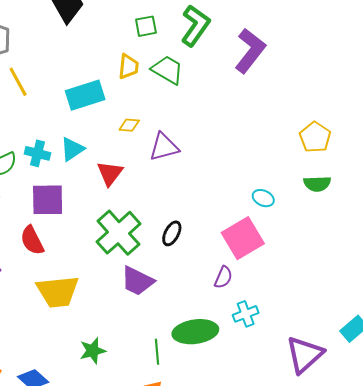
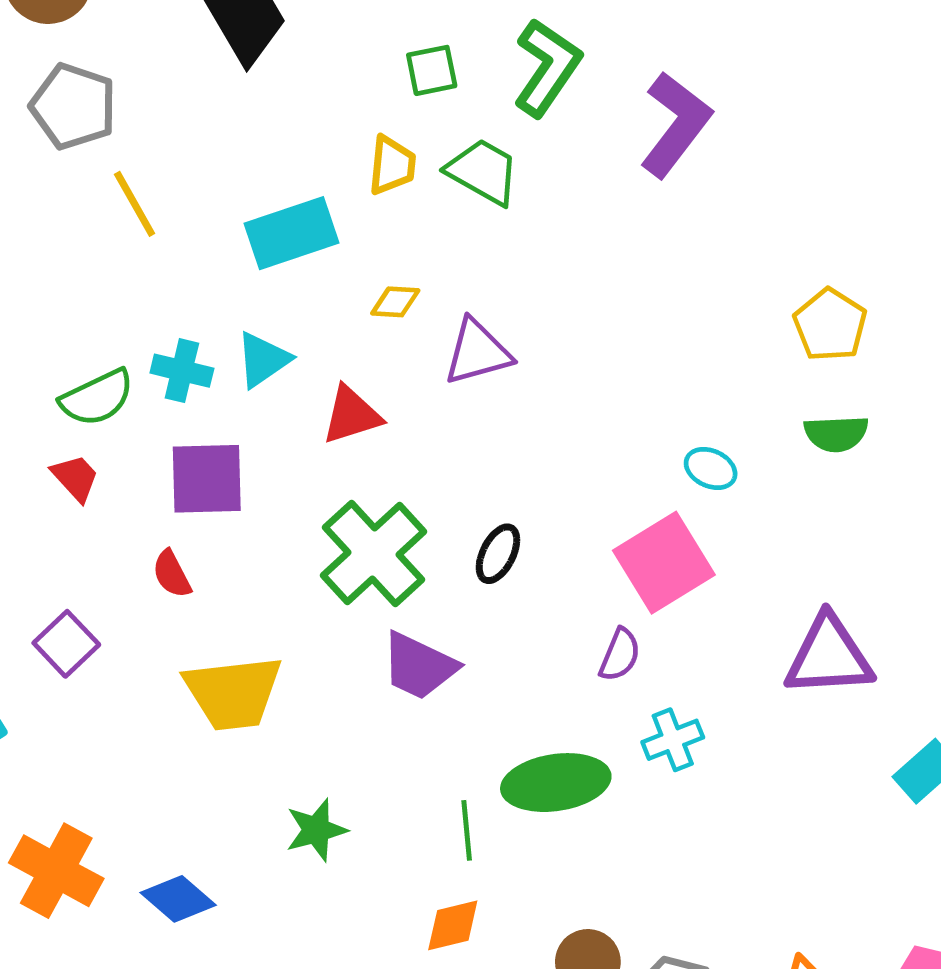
red triangle: (110, 173) -> (352, 415), turned 36
red semicircle: (32, 240) -> (172, 574), size x0.7
purple triangle: (305, 355) -> (829, 656), moved, turned 39

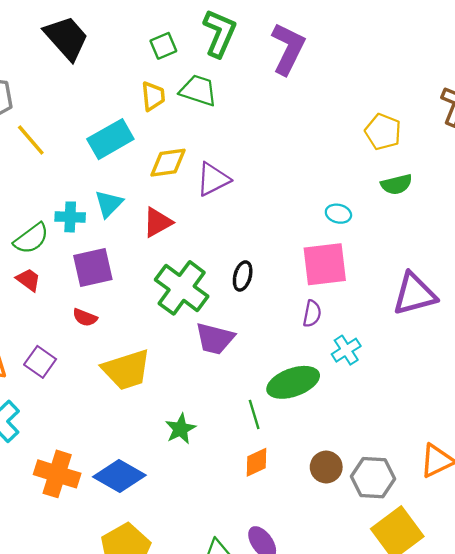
yellow diamond: (395, 302) -> (168, 163), size x1.6
pink square: (664, 563) -> (325, 264), turned 36
red semicircle: (172, 574) -> (85, 318), turned -30
blue diamond: (178, 899) -> (119, 476), size x1.4

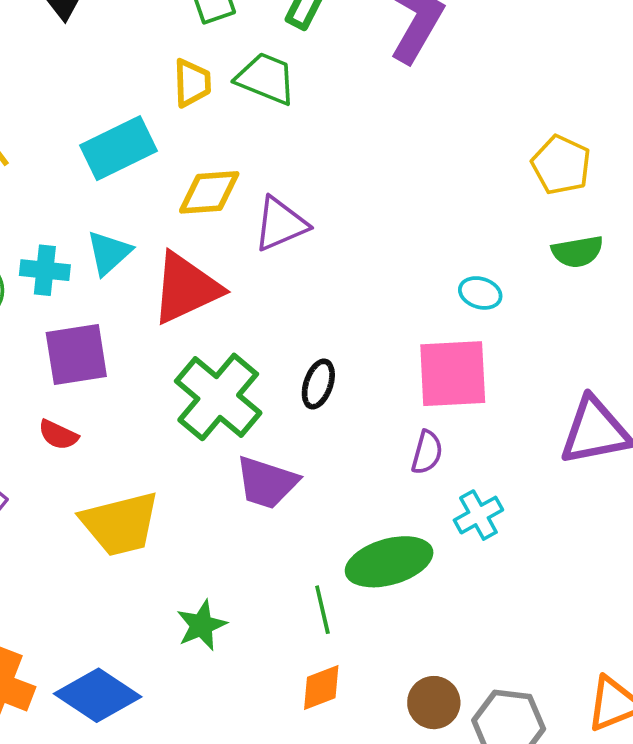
red triangle: (158, 222) -> (186, 288), size x1.5

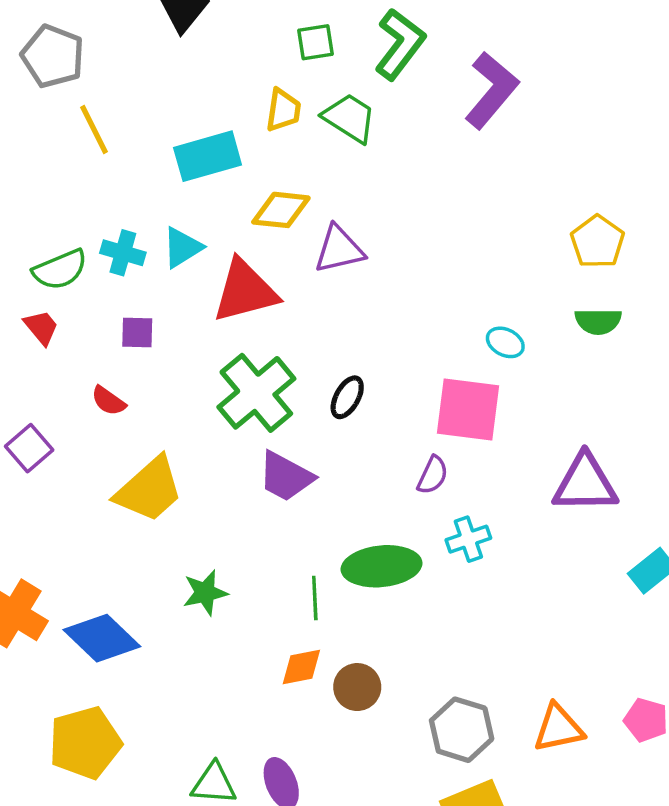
purple square: (76, 355) -> (137, 333), size x0.6
yellow trapezoid: (120, 524) -> (149, 490), turned -38
brown circle: (434, 703) -> (357, 687), moved

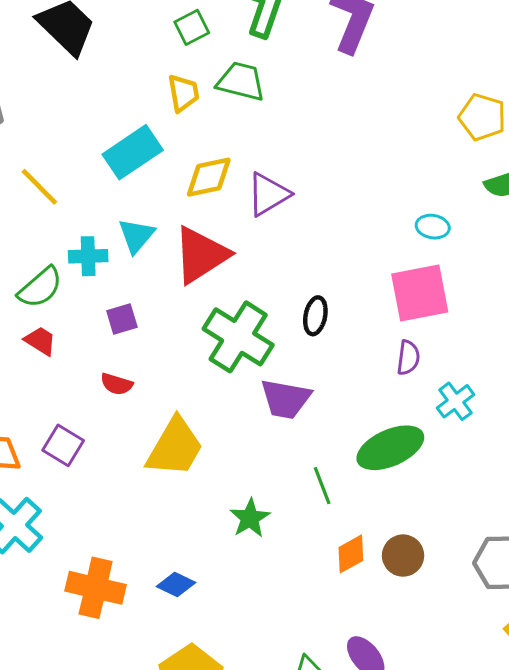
yellow line: (94, 129) -> (39, 187), moved
green line: (315, 598) -> (322, 486), moved
blue diamond: (102, 638) -> (176, 584), size x0.6

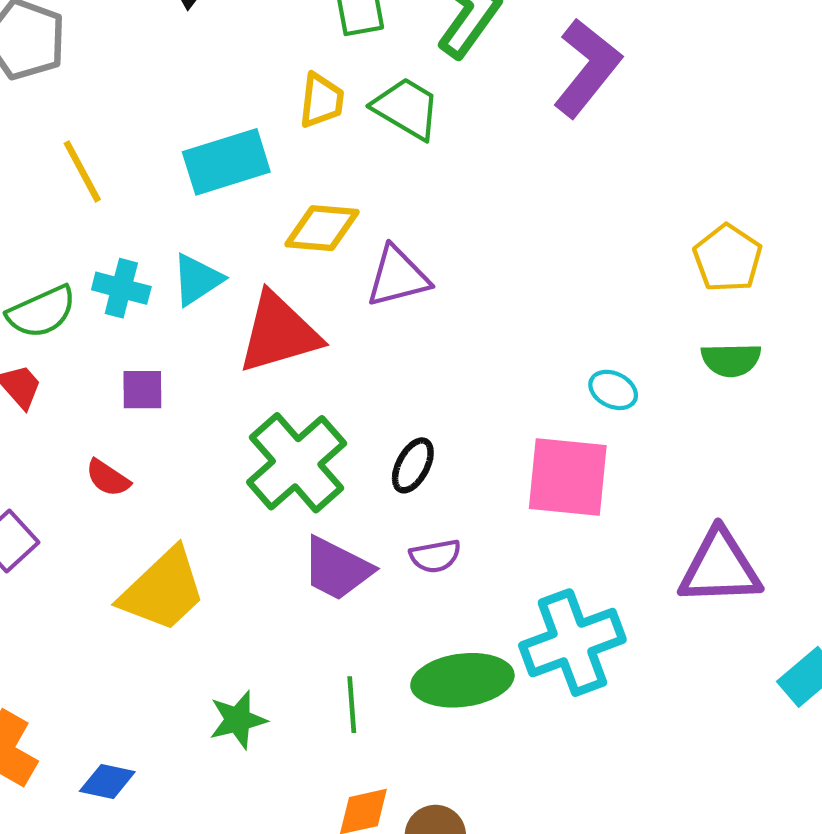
purple semicircle: (408, 358) -> (435, 556), moved, turned 56
cyan cross: (456, 401) -> (572, 643), size x1.8
blue diamond: (176, 584) -> (107, 782), turned -30

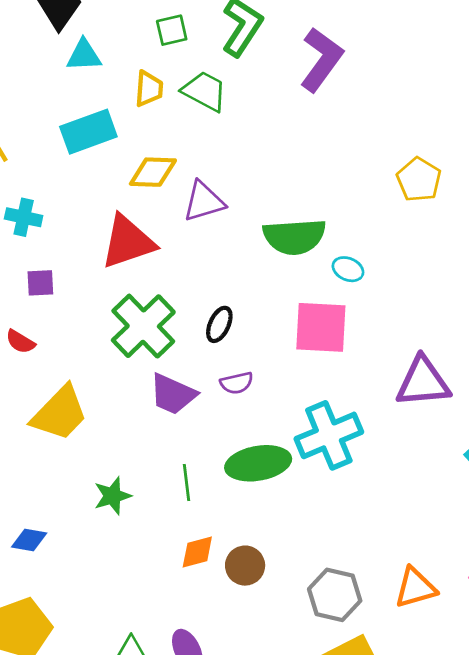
cyan triangle: (197, 279) -> (84, 55), moved, turned 33
green semicircle: (731, 360) -> (294, 237), moved, size x1.6

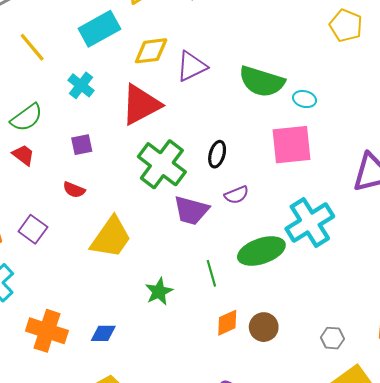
cyan cross: (24, 217) -> (81, 85), moved, turned 35
green semicircle: (294, 237) -> (262, 82), turned 30
gray hexagon: (335, 595) -> (332, 338), size x0.6

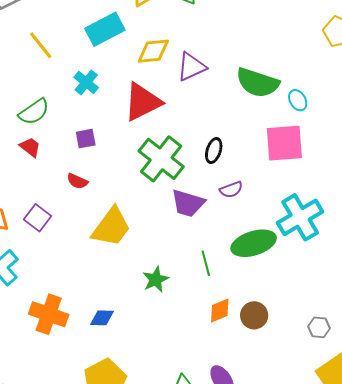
cyan ellipse: (305, 99) -> (298, 100), turned 45

